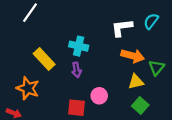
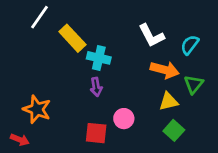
cyan semicircle: (151, 21) -> (190, 45), moved
white L-shape: (122, 28) -> (151, 36), turned -110
yellow rectangle: (44, 59) -> (72, 38), moved

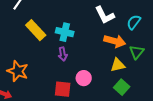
yellow rectangle: (72, 38) -> (36, 30), moved

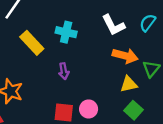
cyan semicircle: (134, 22) -> (148, 23), moved
cyan cross: (65, 32) -> (66, 32), moved
pink circle: (84, 78) -> (89, 109), moved

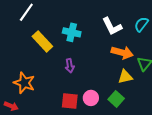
green square: (133, 110) -> (116, 99), moved

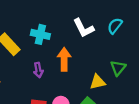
orange arrow: (122, 53) -> (64, 59), moved, turned -105

